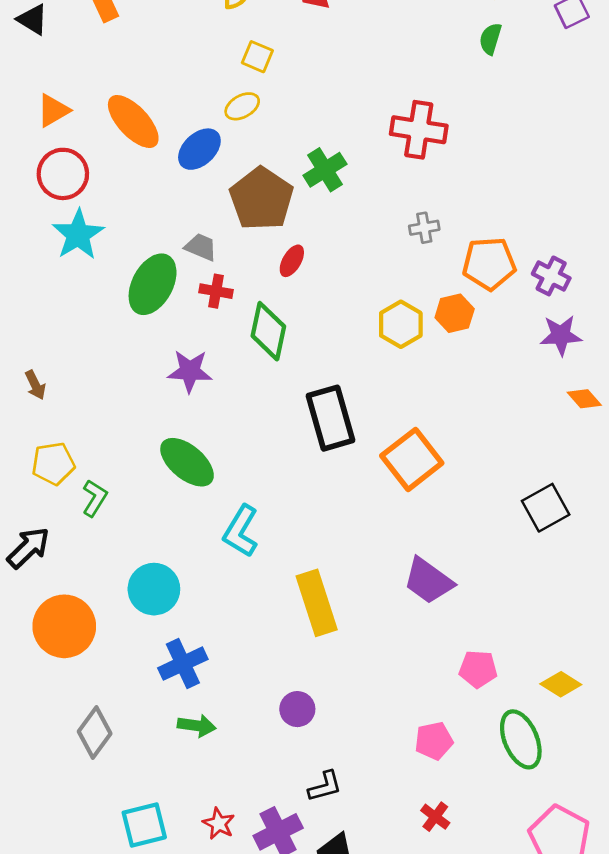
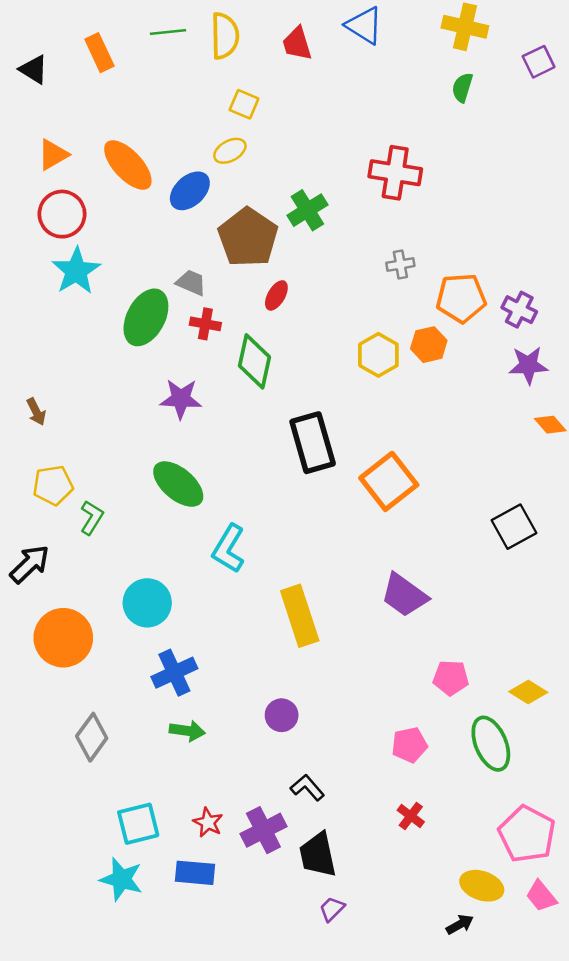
black L-shape: (325, 786) -> (307, 788), turned -116

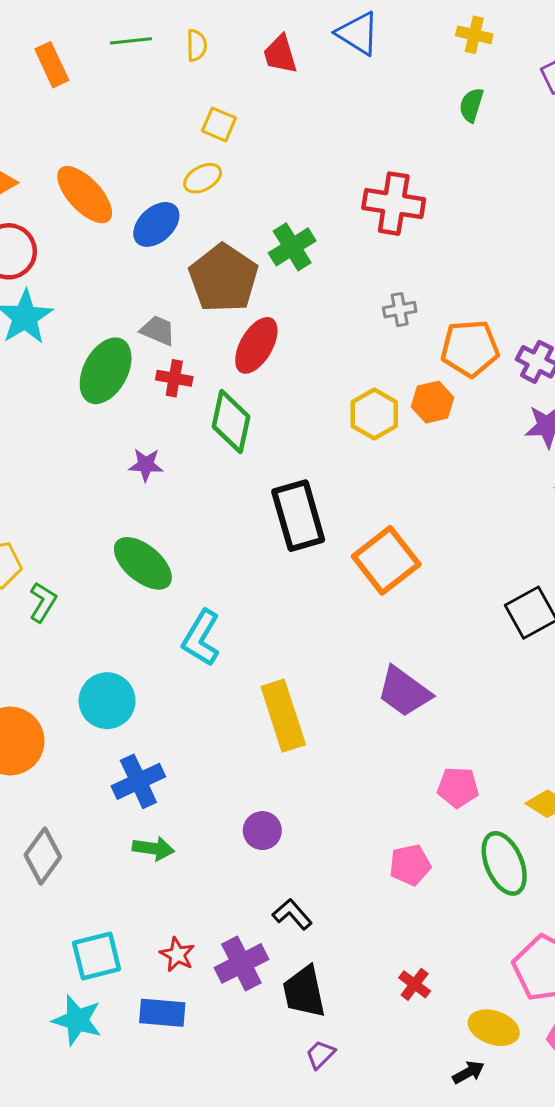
yellow cross: (465, 27) -> (474, 35), size x0.7
yellow semicircle: (225, 36) -> (197, 45), size x0.6
red ellipse: (276, 295) -> (256, 345), size x1.6
purple star: (181, 399) -> (146, 465), size x0.7
red cross: (411, 816) -> (415, 984), moved

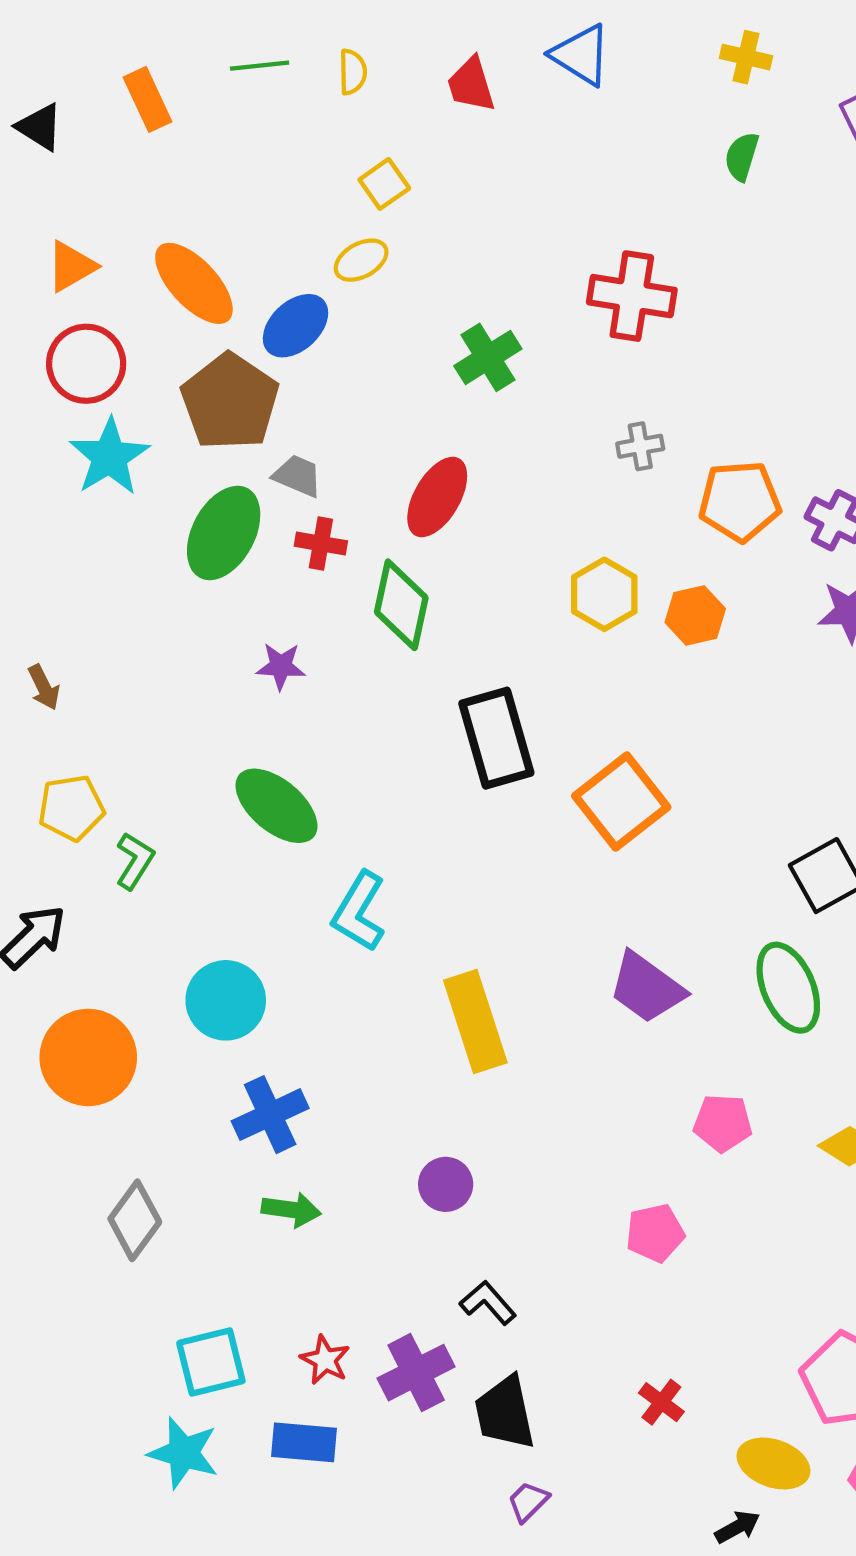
yellow square: (219, 124) -> (384, 184), turned 32
brown pentagon: (224, 278) -> (230, 402), moved
orange hexagon: (433, 402) -> (695, 615), moved
green ellipse: (504, 863) -> (788, 988), moved

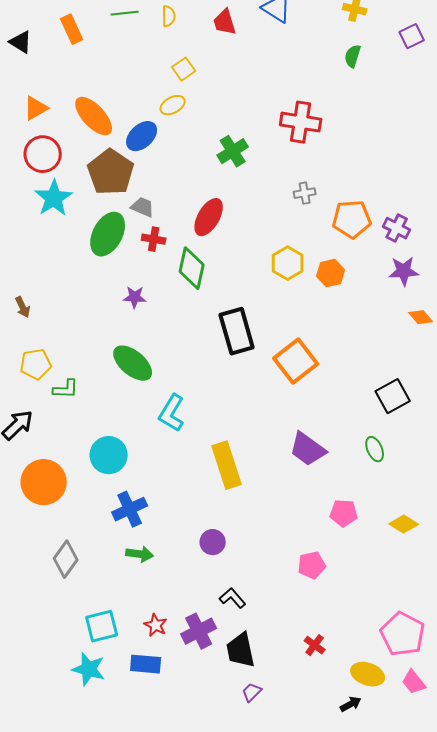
green L-shape: (135, 861) -> (66, 389), turned 60
green ellipse: (788, 988) -> (375, 449), size x0.6

